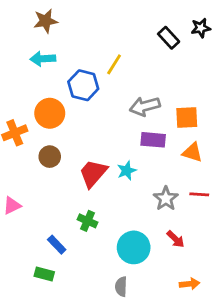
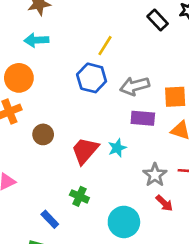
blue hexagon: (83, 85) -> (92, 78), moved
orange circle: (50, 113) -> (19, 78), moved
red arrow: (176, 239) -> (164, 203), moved

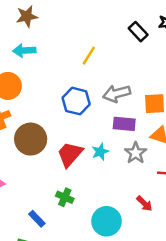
blue hexagon: (92, 78) -> (76, 101), moved
brown circle: (43, 134) -> (31, 139), size x1.6
gray star: (155, 175) -> (136, 153), moved

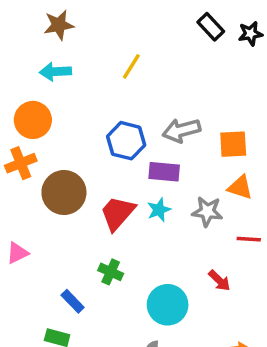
black rectangle: (138, 32) -> (211, 27), moved
yellow line: (89, 56) -> (131, 66), moved
purple rectangle: (124, 124) -> (164, 172), moved
gray star: (136, 153) -> (207, 211), turned -30

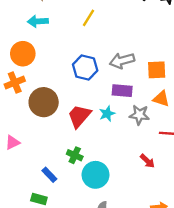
purple rectangle: (164, 172) -> (122, 91), moved
cyan circle: (168, 305) -> (96, 175), moved

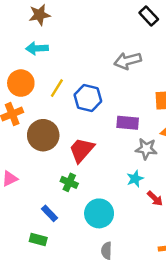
yellow line: (89, 18) -> (57, 88), moved
gray arrow: (122, 61) -> (128, 61), moved
cyan star: (107, 114) -> (135, 179), moved
green cross: (75, 155) -> (69, 182), moved

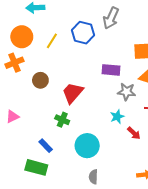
gray arrow: (128, 61) -> (111, 18), turned -50
blue hexagon: (88, 98) -> (83, 33), moved
brown circle: (43, 135) -> (40, 80), size x0.6
green rectangle: (38, 239) -> (36, 167), size x1.5

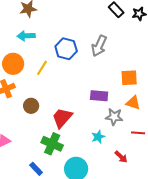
blue hexagon: (83, 33) -> (66, 49), moved
cyan star: (117, 117) -> (98, 137), moved
green cross: (62, 120) -> (52, 144), size x1.5

